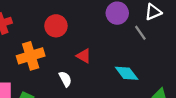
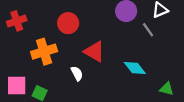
red triangle: (84, 56) -> (94, 52), size x1.5

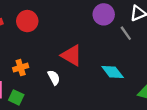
red circle: (68, 23) -> (27, 21), moved
orange cross: (44, 52) -> (21, 68), moved, size x0.6

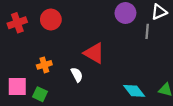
gray line: (126, 33) -> (147, 31), turned 40
cyan diamond: (113, 72) -> (134, 91), moved

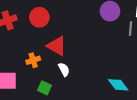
red triangle: (94, 53) -> (57, 46), moved
green square: (40, 94) -> (44, 88), moved

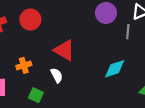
red triangle: (57, 46) -> (64, 50), moved
cyan diamond: (118, 85) -> (115, 69), moved, turned -70

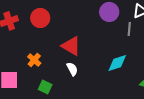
orange cross: (24, 65) -> (34, 60), turned -32
white semicircle: (57, 75) -> (72, 69), moved

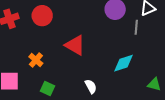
white semicircle: (72, 69) -> (91, 86), moved

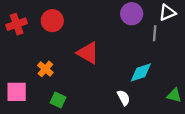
white semicircle: (91, 86) -> (124, 98), moved

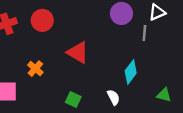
cyan diamond: (141, 72) -> (131, 72), turned -35
green square: (58, 100) -> (73, 100), moved

